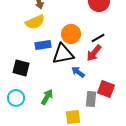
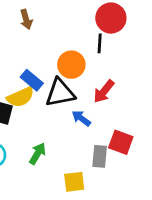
yellow semicircle: (35, 22) -> (21, 97), moved
black line: (98, 38) -> (100, 43), moved, turned -56
blue rectangle: (43, 45) -> (32, 80), turned 49

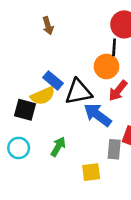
orange circle: (71, 65) -> (106, 66), moved
blue arrow: (81, 118) -> (98, 115), size x1.6

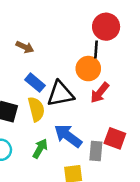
brown arrow: (48, 26) -> (25, 47), moved, turned -48
yellow semicircle: (43, 96) -> (36, 109), moved, turned -80
blue arrow: (98, 115) -> (68, 136), moved

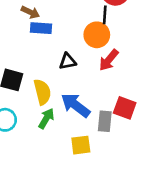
blue rectangle: (35, 83) -> (41, 28), moved, turned -36
black triangle: (60, 94) -> (68, 61), size x0.6
yellow semicircle: (36, 109) -> (42, 92), moved

